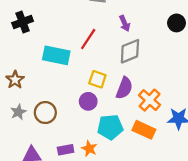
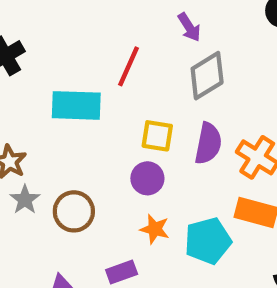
gray star: (18, 112) -> (25, 200), moved
cyan pentagon: (110, 127) -> (208, 241), moved
orange star: (89, 149) -> (155, 229), moved

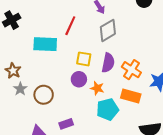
orange star: (155, 229) -> (97, 88), moved

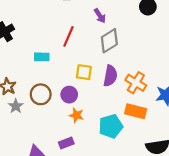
cyan rectangle: (45, 44) -> (42, 57), size x0.6
purple circle: (79, 79) -> (69, 95), moved
orange star: (97, 88) -> (76, 115), moved
brown circle: (44, 95) -> (41, 94), moved

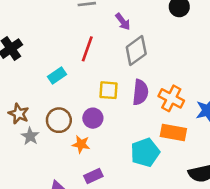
cyan rectangle: (42, 57) -> (57, 76), turned -32
orange star: (76, 115) -> (81, 144), moved

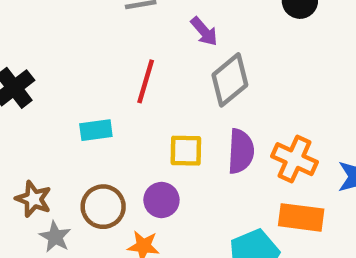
cyan rectangle: (57, 76) -> (96, 130), turned 30

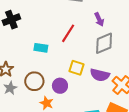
purple semicircle: (241, 151) -> (100, 75), turned 84

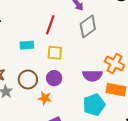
yellow square: (77, 68) -> (55, 53), moved
purple semicircle: (100, 75) -> (92, 76), moved

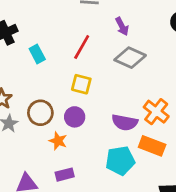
gray diamond: (88, 26) -> (130, 58), turned 50
cyan rectangle: (27, 45) -> (37, 54), moved, turned 56

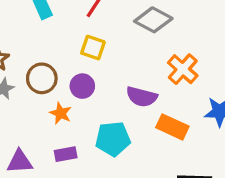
orange cross: (156, 112) -> (183, 69), moved
cyan pentagon: (120, 161) -> (113, 139), moved

